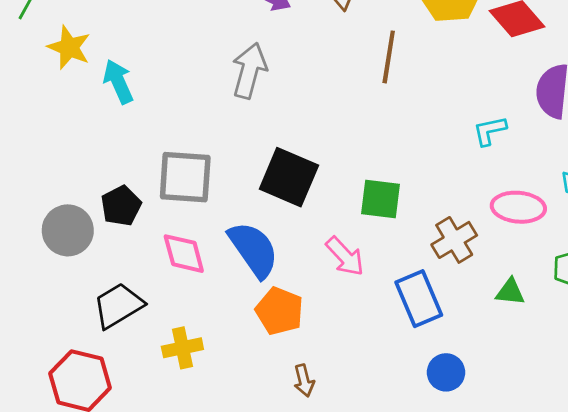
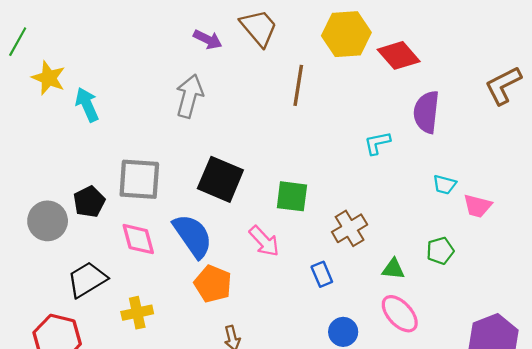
pink ellipse: (518, 207) -> (400, 314), moved, turned 42
blue rectangle: (419, 299) -> (322, 274), size x0.6

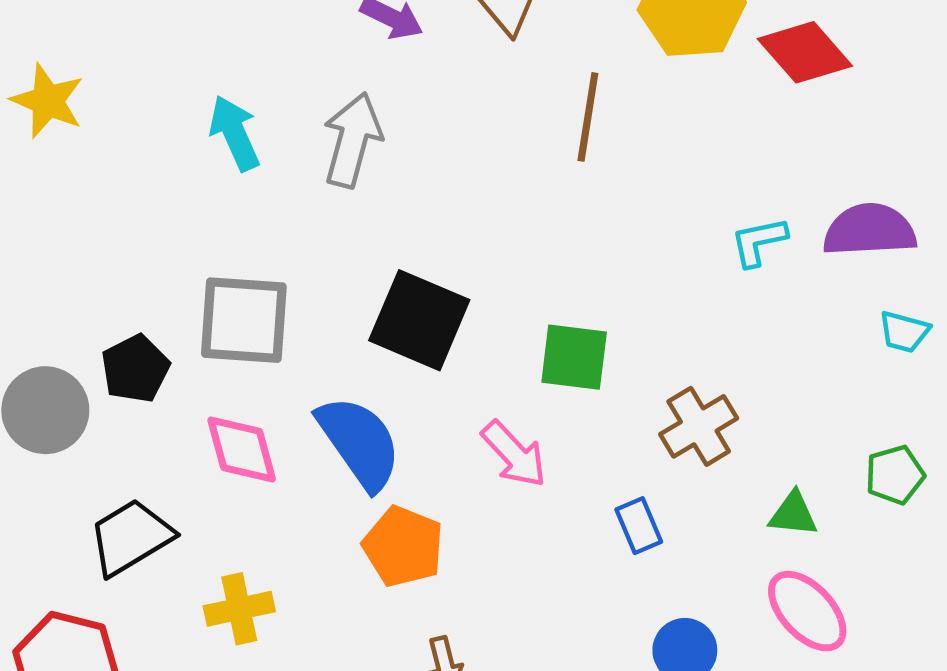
cyan arrow: (87, 105) -> (235, 133), moved
purple semicircle: (426, 112) -> (870, 230), moved, turned 81

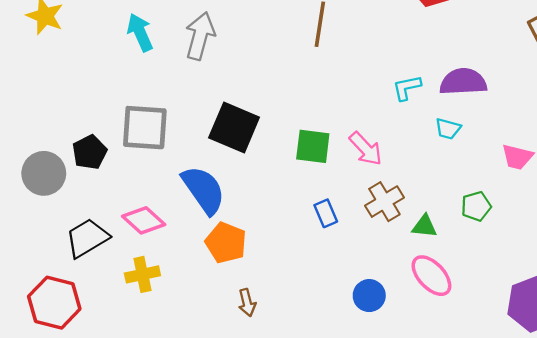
cyan trapezoid: (904, 332) -> (448, 129), moved
brown cross: (699, 426) -> (384, 202), moved
pink diamond: (242, 449) -> (144, 220), moved, turned -33
pink arrow: (514, 454) -> (366, 149), moved
blue rectangle: (639, 526) -> (326, 213), moved

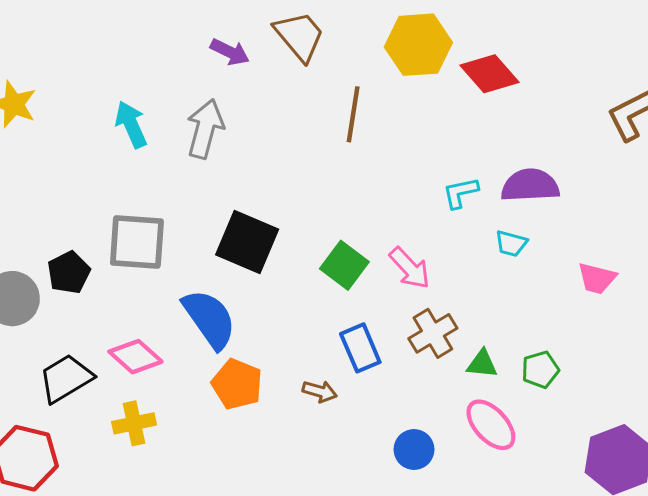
green square: (313, 146) -> (344, 265), turned 30
green pentagon: (476, 206) -> (540, 370), moved
blue rectangle: (326, 213) -> (360, 348), size x1.4
brown arrow: (247, 303) -> (320, 391), moved, turned -60

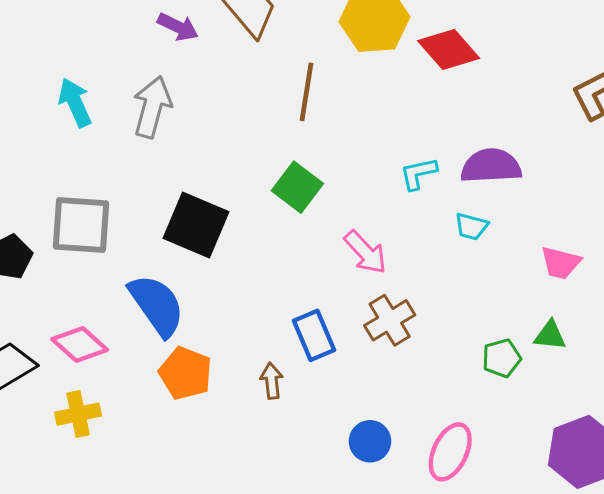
green square: (344, 265) -> (297, 187), moved
green triangle: (482, 364) -> (550, 335), moved
brown arrow: (320, 391) -> (272, 381), turned -112
pink ellipse: (491, 425) -> (450, 452), moved, turned 68

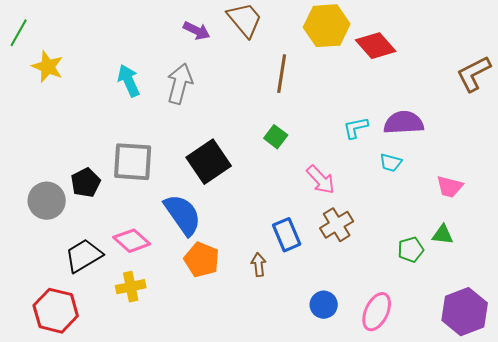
green square: (297, 187) -> (276, 137), size x0.7
black square: (196, 225) -> (209, 162), turned 33

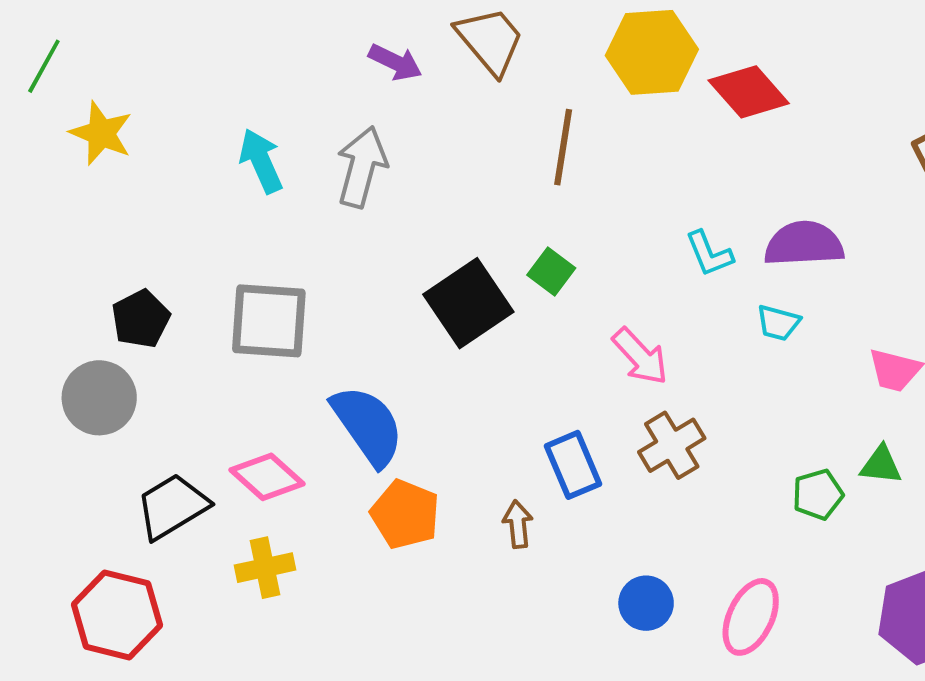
cyan L-shape: (356, 128) -> (709, 254), turned -100
black square: (209, 162) -> (468, 303), moved
black pentagon: (86, 183) -> (141, 319), moved

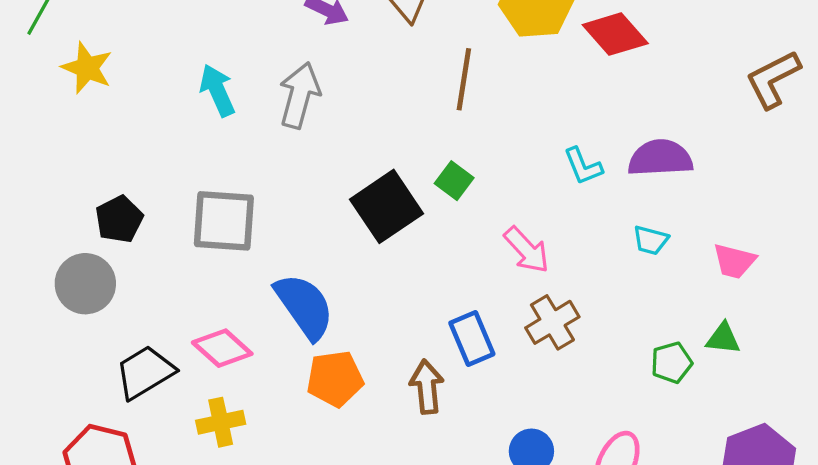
cyan trapezoid: (778, 323) -> (651, 240), moved
orange pentagon: (405, 514) -> (335, 379), turned -30
brown arrow: (518, 524) -> (427, 387), size x1.4

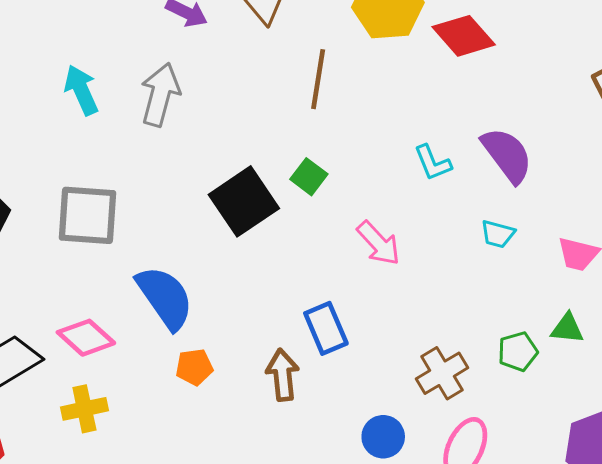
purple semicircle: (660, 158) -> (507, 155), turned 56
brown cross: (552, 322) -> (442, 373), moved
orange pentagon: (335, 379) -> (194, 367), size x0.7

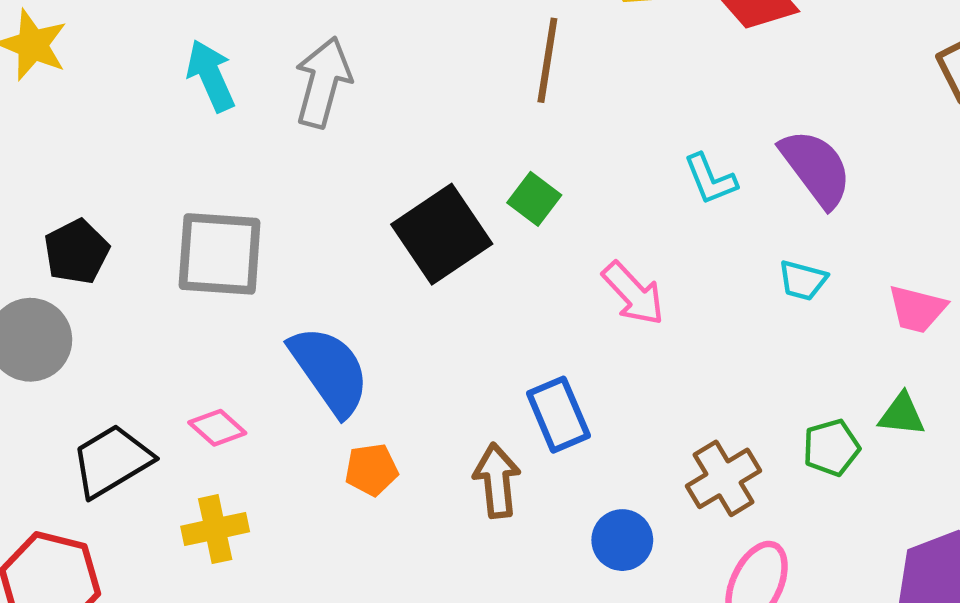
pink diamond: (86, 338) -> (217, 428), size x0.7
blue circle: (383, 437) -> (622, 540), moved

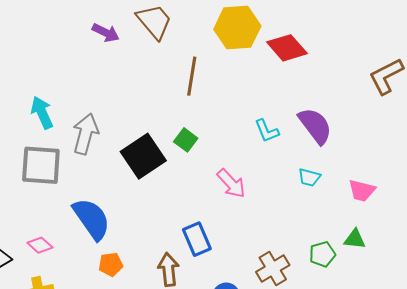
cyan arrow: (211, 76) -> (42, 113), moved
gray arrow: (323, 82) -> (85, 134), moved

